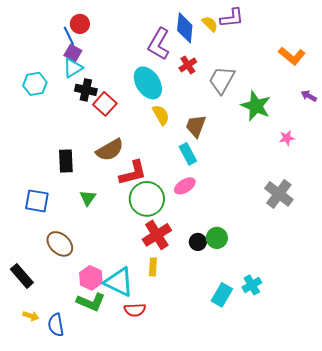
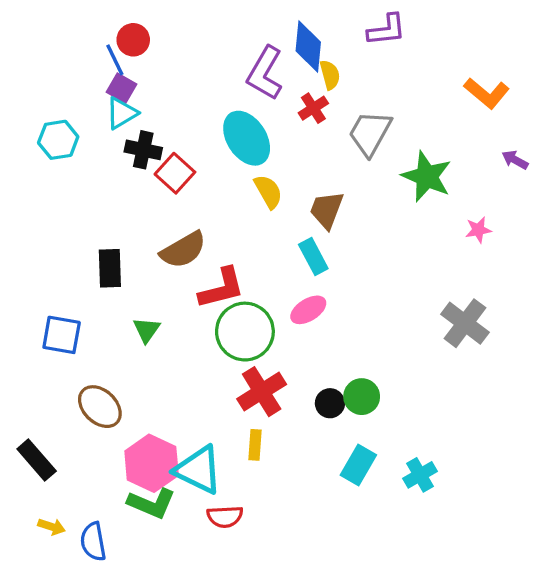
yellow semicircle: (210, 24) -> (330, 75), moved, turned 30
pink hexagon: (91, 278) -> (152, 463), size x1.4
cyan rectangle: (222, 295) -> (358, 465), moved

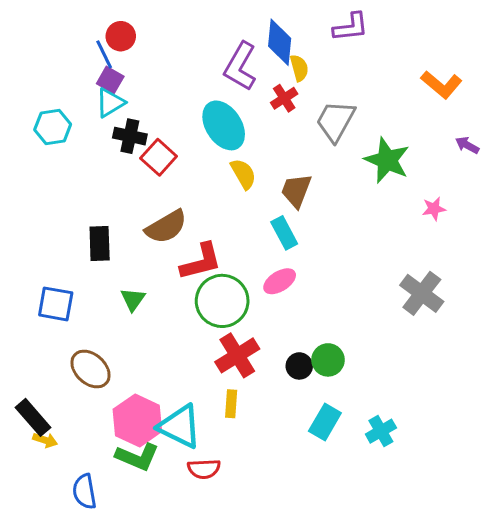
yellow arrow: (52, 527) -> (45, 440), moved

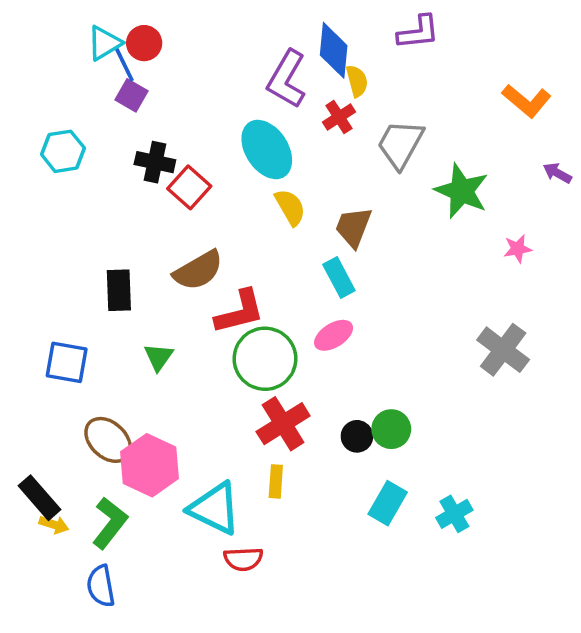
cyan triangle: (110, 103) -> (104, 43), moved
pink hexagon: (137, 420) -> (150, 465), moved
green L-shape: (137, 457) -> (110, 523), moved, turned -75

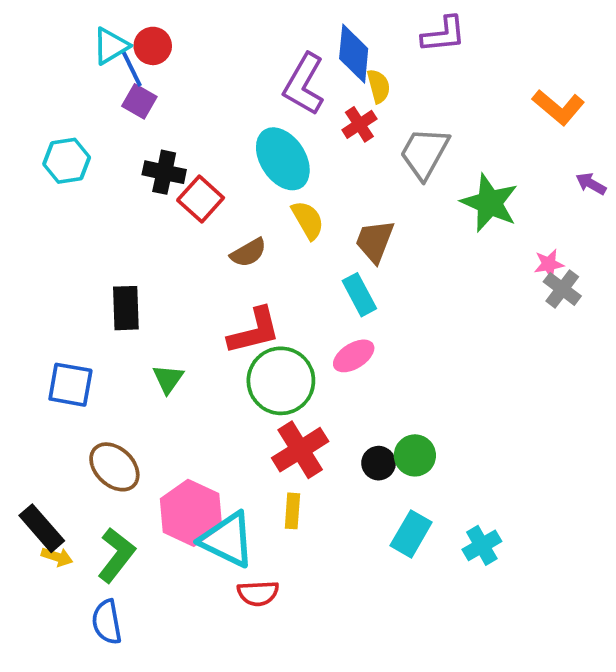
brown semicircle: (198, 270) -> (248, 253), moved, size x0.7
gray cross: (503, 350) -> (562, 289), moved, size x0.7
pink hexagon: (150, 465) -> (191, 513), moved

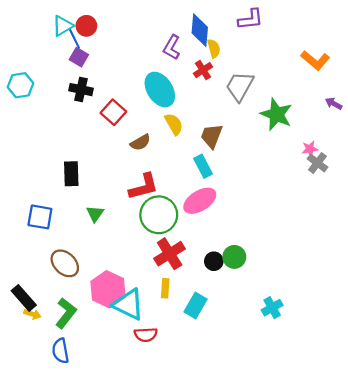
purple L-shape: (304, 84) -> (172, 47), size x0.7
cyan hexagon: (67, 161) -> (21, 85), moved
black cross: (164, 172) -> (81, 90), moved
pink ellipse: (354, 356) -> (200, 201), size x1.4
cyan rectangle: (411, 534) -> (195, 305), moved

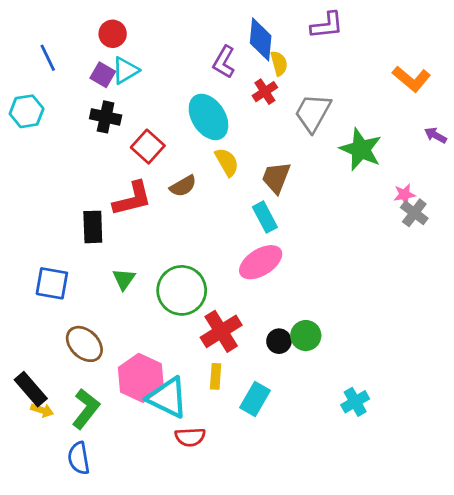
cyan triangle: (63, 26) -> (125, 70), moved
blue line: (75, 39) -> (48, 58), moved
red L-shape: (144, 187) -> (132, 199), moved
green circle: (159, 215) -> (182, 290), moved

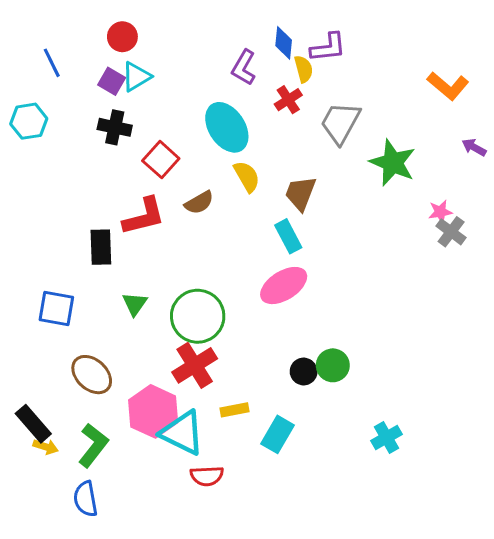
purple L-shape: (327, 25) -> (328, 47), moved
blue diamond: (261, 39) -> (284, 43), size x0.7
red cross: (221, 331) -> (195, 365), moved
yellow rectangle: (216, 376) -> (235, 410), turned 75

